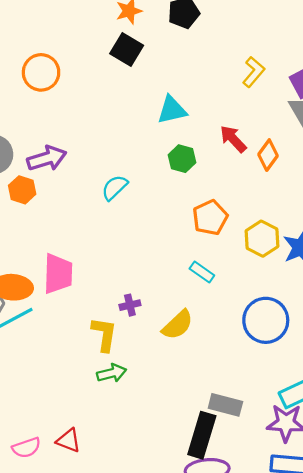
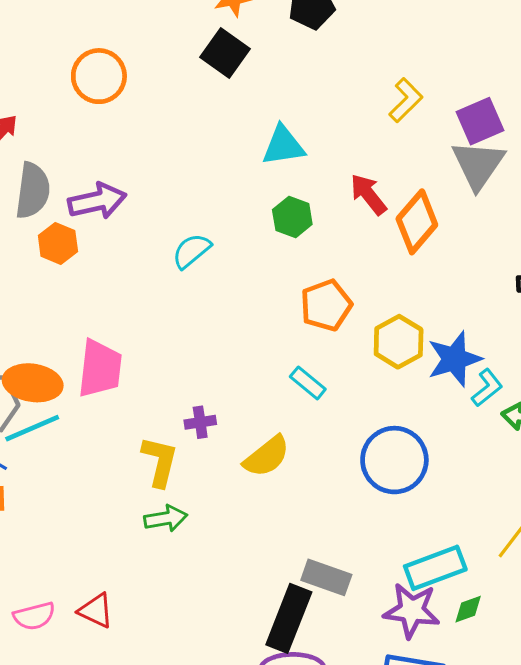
orange diamond: (268, 155) -> (417, 222), size x1.4

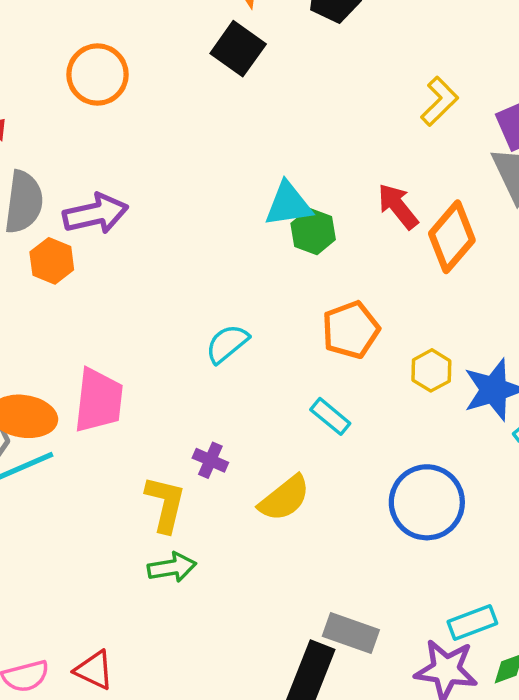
cyan triangle: (283, 146) -> (288, 204), moved
cyan semicircle: (192, 251) -> (227, 344), moved
yellow hexagon: (399, 342) -> (431, 370), size x0.7
purple cross: (200, 422) -> (210, 460), turned 32
cyan rectangle: (435, 568) -> (472, 622), size x0.7

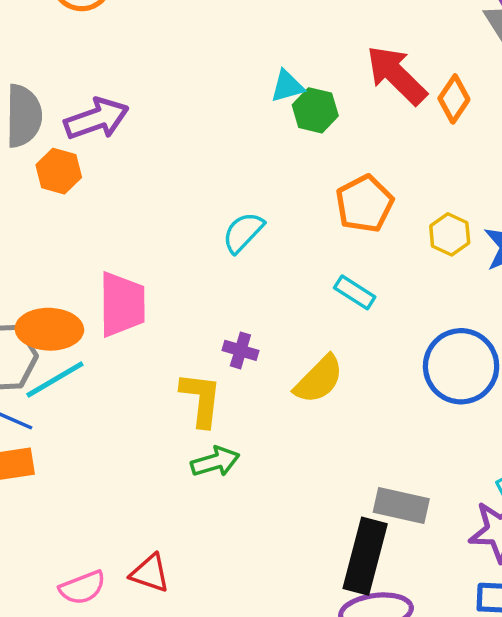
cyan triangle: (288, 204) -> (287, 86), size x0.7
red arrow: (398, 206) -> (397, 75), size x1.4
orange diamond: (452, 237) -> (454, 99), size x0.7

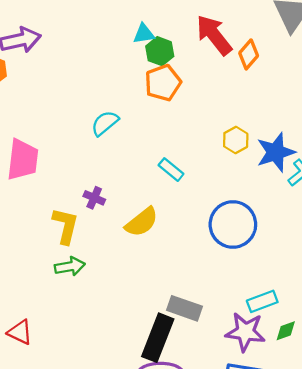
orange pentagon: (364, 204) -> (163, 83), moved

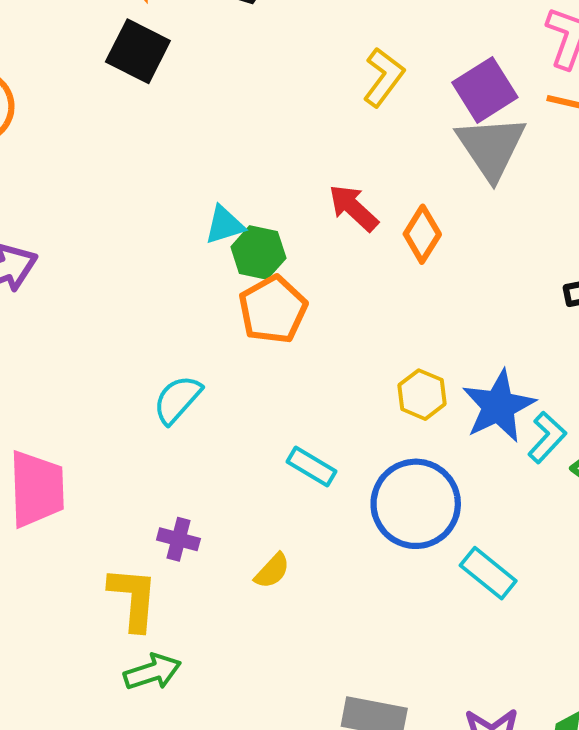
red arrow: (214, 35) -> (353, 208), size x0.7
yellow semicircle: (142, 222) -> (272, 571), size x0.6
blue circle: (233, 224) -> (416, 504), moved
cyan rectangle: (262, 301) -> (488, 573), moved, turned 68

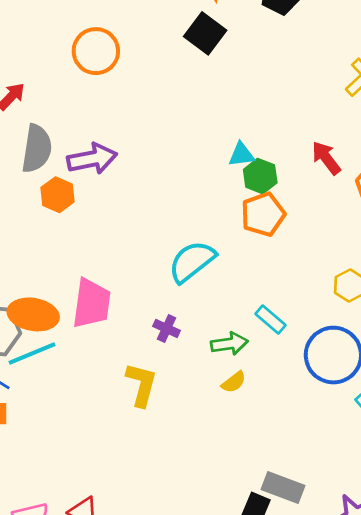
cyan semicircle: (177, 399) -> (192, 262), size x1.4
purple cross: (178, 539) -> (167, 328), moved
green arrow: (152, 672) -> (229, 344), moved

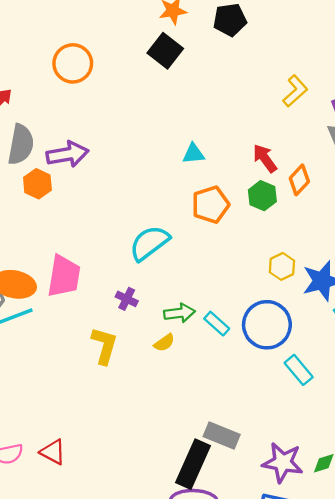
green hexagon: (260, 176) -> (262, 196), moved
cyan rectangle: (271, 319) -> (217, 324), moved
yellow semicircle: (234, 382) -> (164, 343), moved

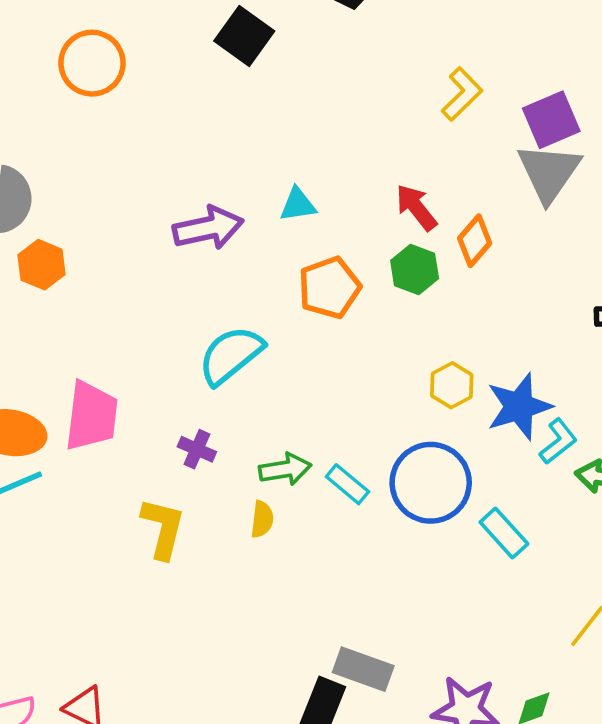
purple arrow: (67, 154) -> (208, 228), moved
yellow semicircle: (164, 343) -> (262, 519), turned -45
cyan rectangle: (299, 370) -> (504, 533), moved

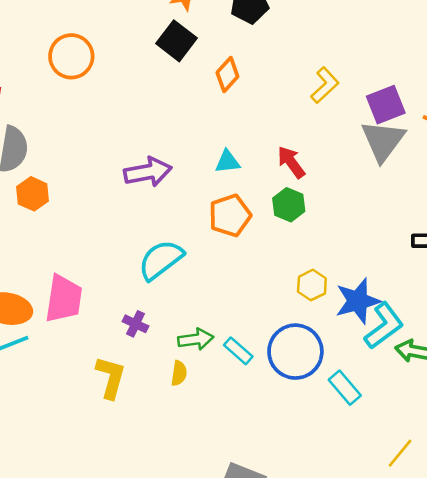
cyan triangle: (298, 205) -> (227, 162), moved
orange diamond: (475, 241) -> (227, 74), moved
cyan L-shape: (558, 441) -> (384, 326), size x1.5

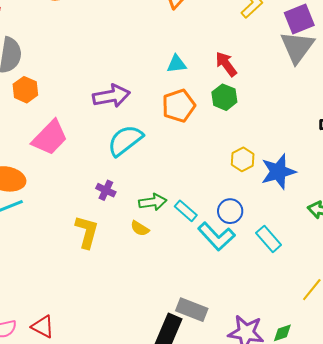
purple arrow: (148, 172) -> (111, 96), moved
pink trapezoid: (64, 299) -> (50, 138), moved, turned 36
cyan L-shape: (384, 326) -> (216, 236), moved, turned 84
blue circle: (295, 352) -> (230, 211), size x0.6
yellow semicircle: (179, 373) -> (140, 228), turned 114

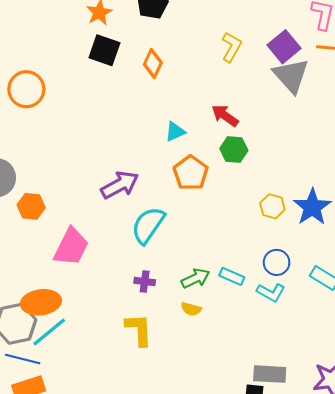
cyan L-shape: (216, 236) -> (271, 292), size x0.7

